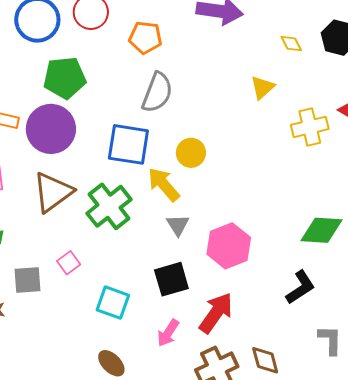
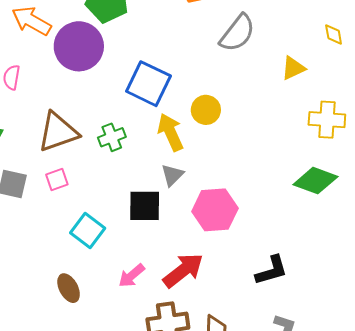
gray semicircle: (157, 92) -> (237, 33), moved
brown triangle: (53, 192) -> (58, 132), moved
green cross: (109, 206) -> (112, 137), size x0.6
green diamond: (322, 230) -> (315, 181), moved
black square: (171, 279) -> (145, 206), moved

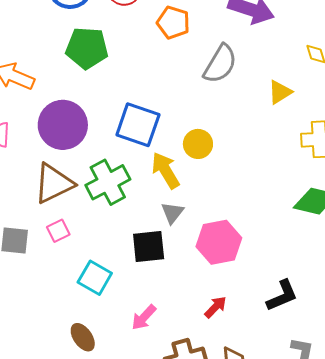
purple circle: (79, 46) -> (63, 125), moved
green cross: (112, 137) -> (108, 182), size x1.6
red arrow: (183, 270) -> (215, 307), moved, size x0.6

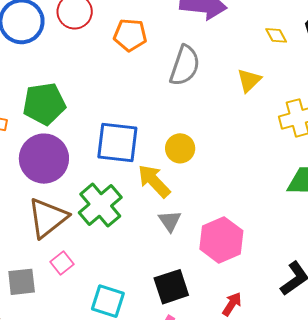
green pentagon: (87, 48) -> (44, 104), moved
black square: (149, 247) -> (171, 287), moved

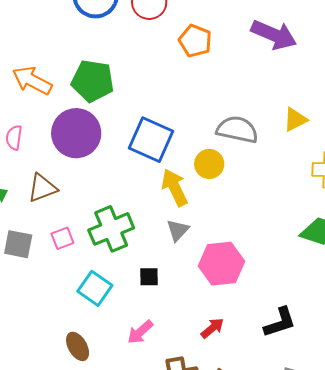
gray semicircle: (185, 66) -> (237, 130), moved, turned -114
green cross: (100, 205) -> (111, 229), moved
brown triangle: (48, 218) -> (42, 188), moved, size x0.7
black square: (171, 287) -> (149, 277), moved, size x0.6

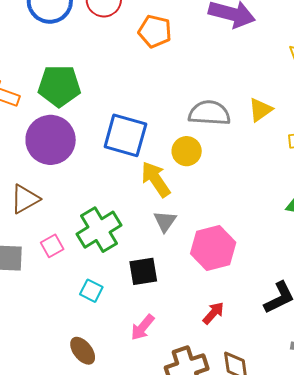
yellow triangle: (295, 120) -> (260, 110), moved
black square: (149, 277) -> (143, 271), size x1.4
cyan square: (95, 288) -> (91, 291), size x0.7

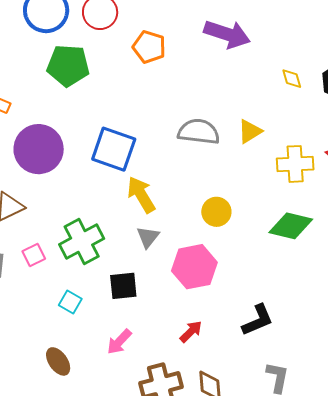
green pentagon: (59, 86) -> (68, 66), moved
yellow circle: (187, 151) -> (216, 212), moved

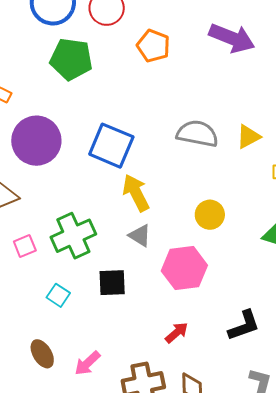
gray triangle: (148, 237) -> (140, 236), turned -40
pink arrow: (119, 342) -> (87, 363), moved

